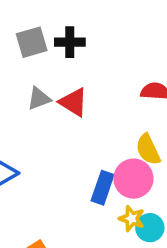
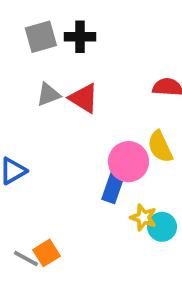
pink circle: (133, 179) -> (128, 162), moved

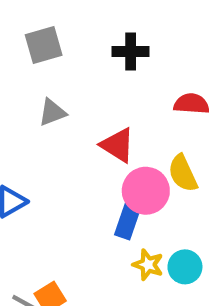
black cross: (80, 37) -> (131, 52), moved
red triangle: (84, 98) -> (118, 145), moved
yellow star: (143, 218) -> (148, 265), moved

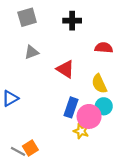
pink circle: (146, 191) -> (89, 116), moved
cyan circle: (185, 267) -> (104, 106), moved

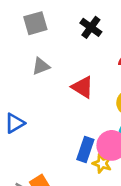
black cross: (72, 21) -> (91, 27), turned 36
blue rectangle: (71, 107) -> (85, 150), moved

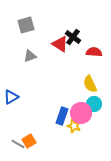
black cross: (91, 27) -> (73, 37), moved
red triangle: (83, 87) -> (60, 44), moved

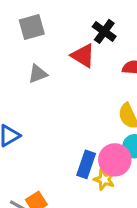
black cross: (73, 37) -> (104, 31), moved

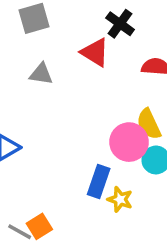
gray triangle: (38, 74) -> (41, 74), turned 30
pink circle: (115, 160) -> (129, 142), moved

